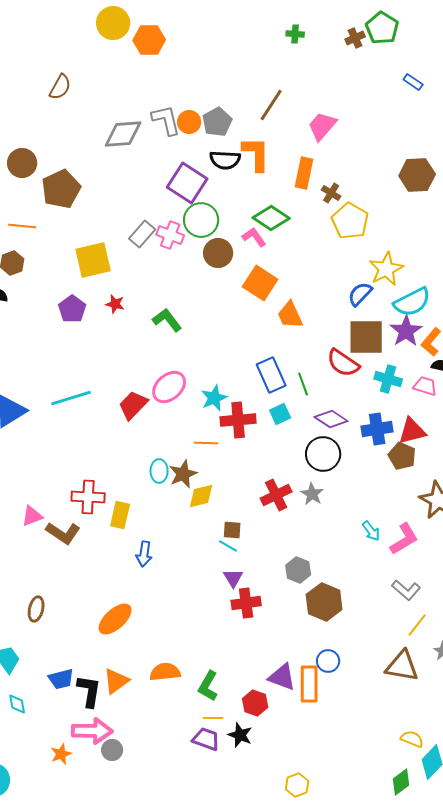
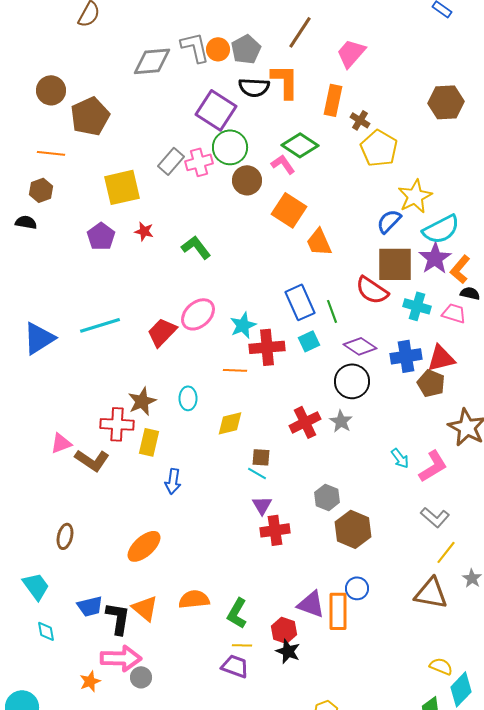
pink cross: (170, 235) -> (199, 162), turned -36
brown star: (183, 474) -> (142, 401), moved
orange triangle: (116, 681) -> (145, 608), turned -44
black star: (240, 735) -> (288, 651), moved

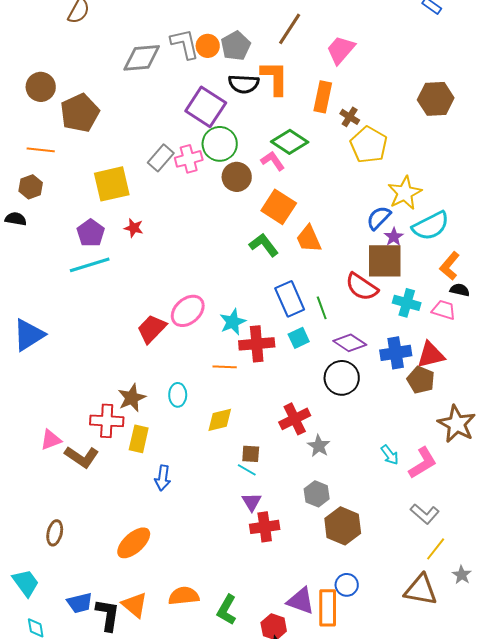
green L-shape: (196, 247) -> (264, 245), moved
purple star: (435, 258) -> (394, 237), moved, size x0.6
cyan line: (100, 325) -> (90, 265), moved
gray star: (341, 421) -> (319, 446), moved

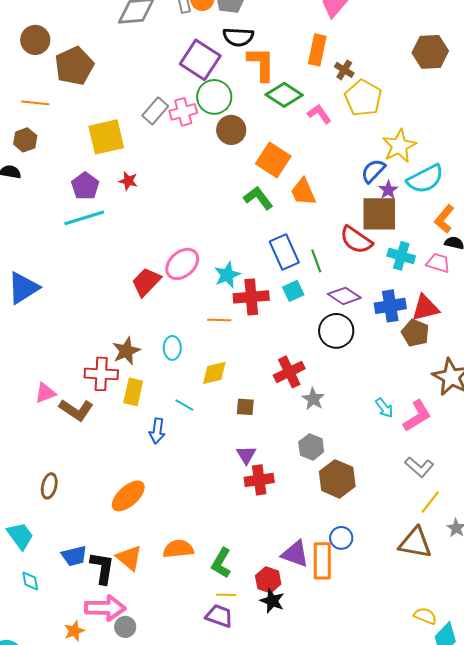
orange L-shape: (275, 78) -> (261, 64), moved
pink L-shape: (273, 161) -> (319, 114), moved
cyan line: (247, 470) -> (184, 405), moved

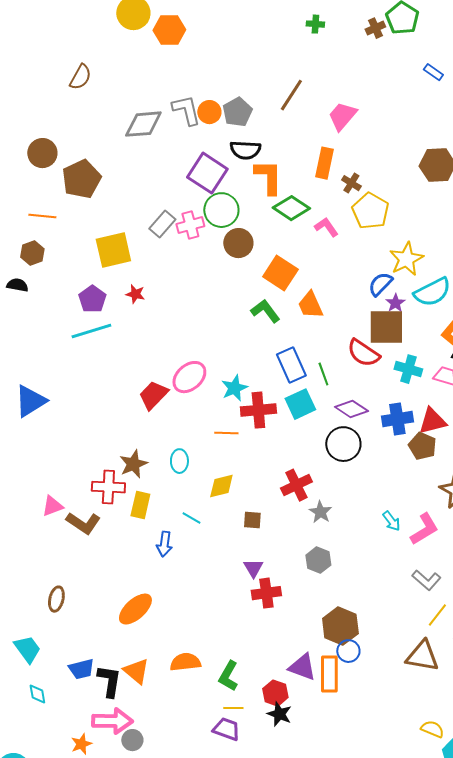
cyan square: (293, 291) -> (300, 404), size x1.4
brown hexagon: (337, 479) -> (340, 626), moved

